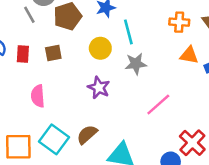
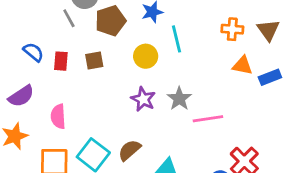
gray star: (136, 64) -> (179, 99), moved, turned -30
pink semicircle: (38, 96) -> (58, 116), moved
pink line: (158, 105) -> (208, 119), turned 32

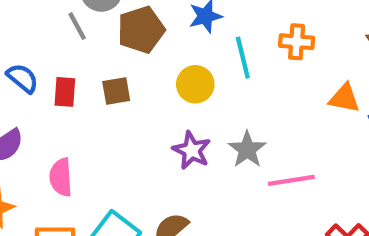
orange cross: (232, 29) -> (297, 42), moved

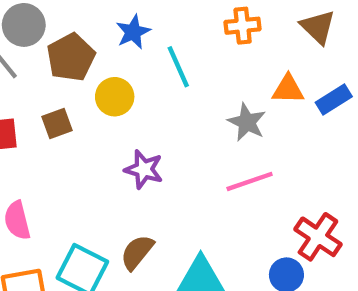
orange cross: (297, 42) -> (243, 26), moved
yellow circle: (195, 84) -> (115, 97), moved
gray star: (247, 149) -> (247, 122), moved

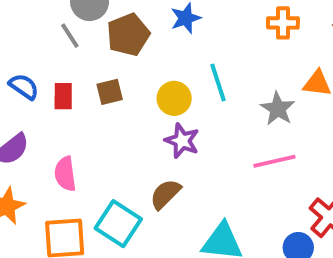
cyan line: (178, 67) -> (218, 83), moved
yellow circle: (115, 97) -> (174, 98), moved
brown semicircle: (137, 252) -> (165, 194), moved

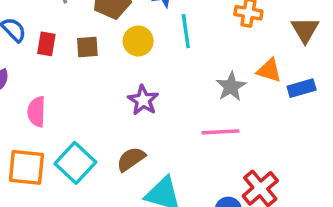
cyan line: (218, 83) -> (186, 31), moved
yellow circle: (174, 98) -> (138, 41), moved
brown semicircle: (165, 194) -> (131, 159), moved

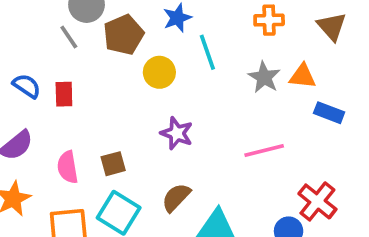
brown square: (87, 47) -> (113, 164), moved
gray star: (231, 87) -> (264, 77), moved
blue rectangle: (302, 88) -> (329, 113), moved, turned 48

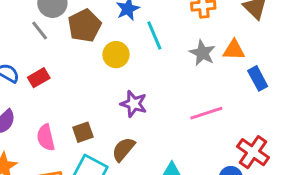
red rectangle: (64, 94) -> (39, 78), turned 65
blue rectangle: (329, 113) -> (258, 78), turned 45
brown semicircle: (176, 197) -> (123, 149), moved

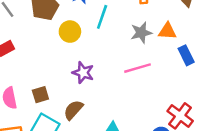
cyan line: (154, 35) -> (102, 17), turned 40
gray star: (202, 53) -> (141, 33), turned 30
pink line: (206, 113) -> (138, 68), moved

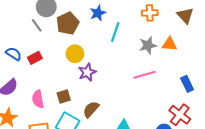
yellow circle: (70, 32) -> (75, 54), moved
blue rectangle: (186, 55) -> (187, 84), moved
purple star: (83, 73) -> (87, 72), moved, turned 30

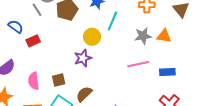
blue semicircle: (14, 54) -> (16, 27), moved
yellow circle: (75, 54) -> (92, 37), moved
blue rectangle: (187, 84) -> (167, 72), moved, turned -70

